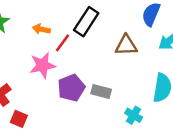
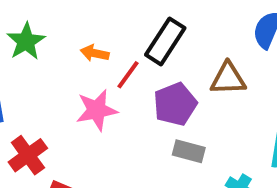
purple pentagon: (71, 88) -> (175, 104), moved

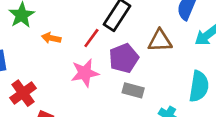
orange arrow: (95, 53) -> (51, 38), moved
pink star: (97, 110) -> (85, 73), moved

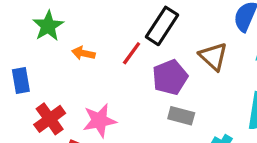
brown triangle: (160, 41) -> (213, 56), turned 45
pink star: (85, 73) -> (99, 121), moved

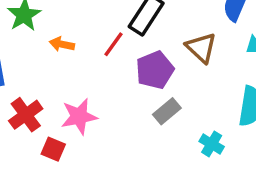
gray rectangle: (181, 116) -> (167, 111), turned -55

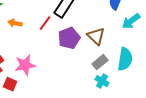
brown triangle: (201, 48) -> (96, 36), moved
gray rectangle: (167, 111) -> (100, 62), moved

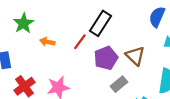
gray rectangle: (100, 62) -> (119, 84), moved

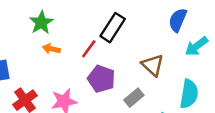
green star: (23, 23) -> (41, 23), moved
purple pentagon: (106, 58) -> (101, 79), moved, turned -30

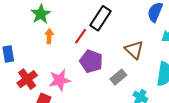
orange arrow: (51, 49) -> (49, 36), turned 80

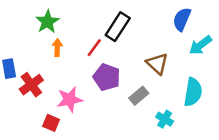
red cross: (27, 79) -> (31, 85), moved

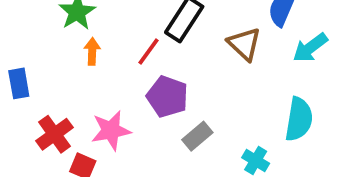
brown triangle: (157, 64) -> (244, 44), moved
red cross: (31, 85) -> (55, 134), moved
gray rectangle: (139, 96) -> (197, 136), moved

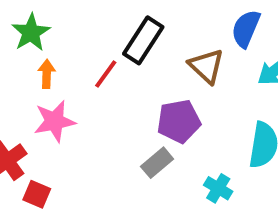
purple pentagon: (167, 97) -> (179, 121), moved, turned -30
pink star: (111, 130) -> (55, 121), moved

